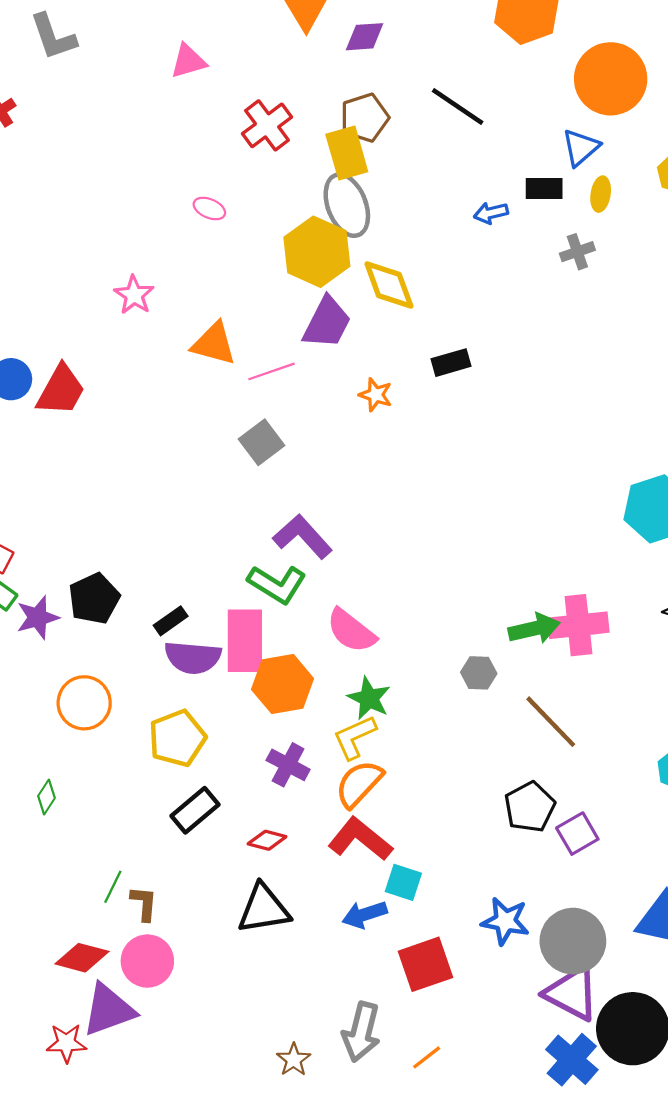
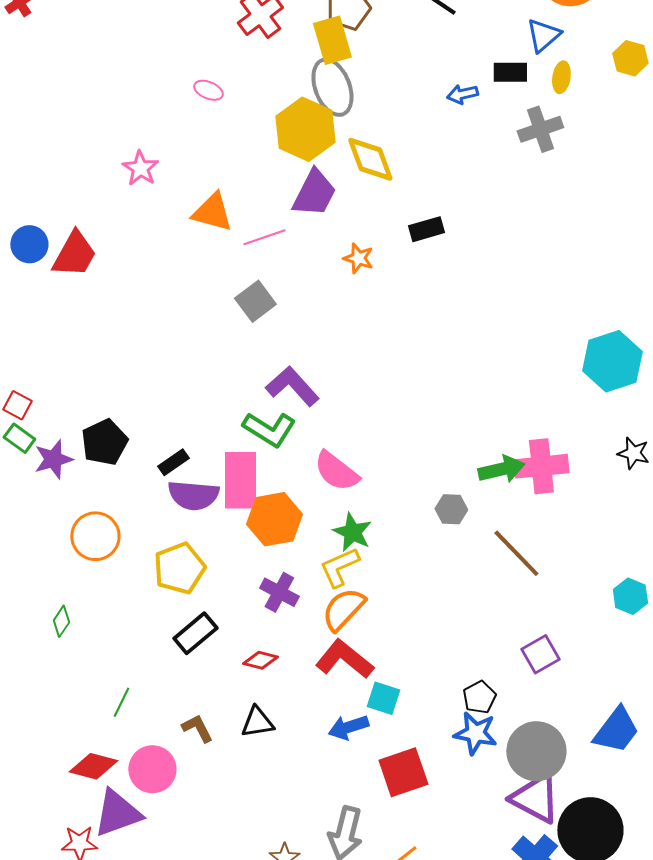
gray cross: (577, 252) -> (540, 129), size x1.4
black pentagon: (530, 807) -> (479, 697), moved, size x0.7
brown L-shape: (144, 903) -> (197, 728), moved, turned -32
black triangle: (264, 909) -> (257, 722), size x0.7

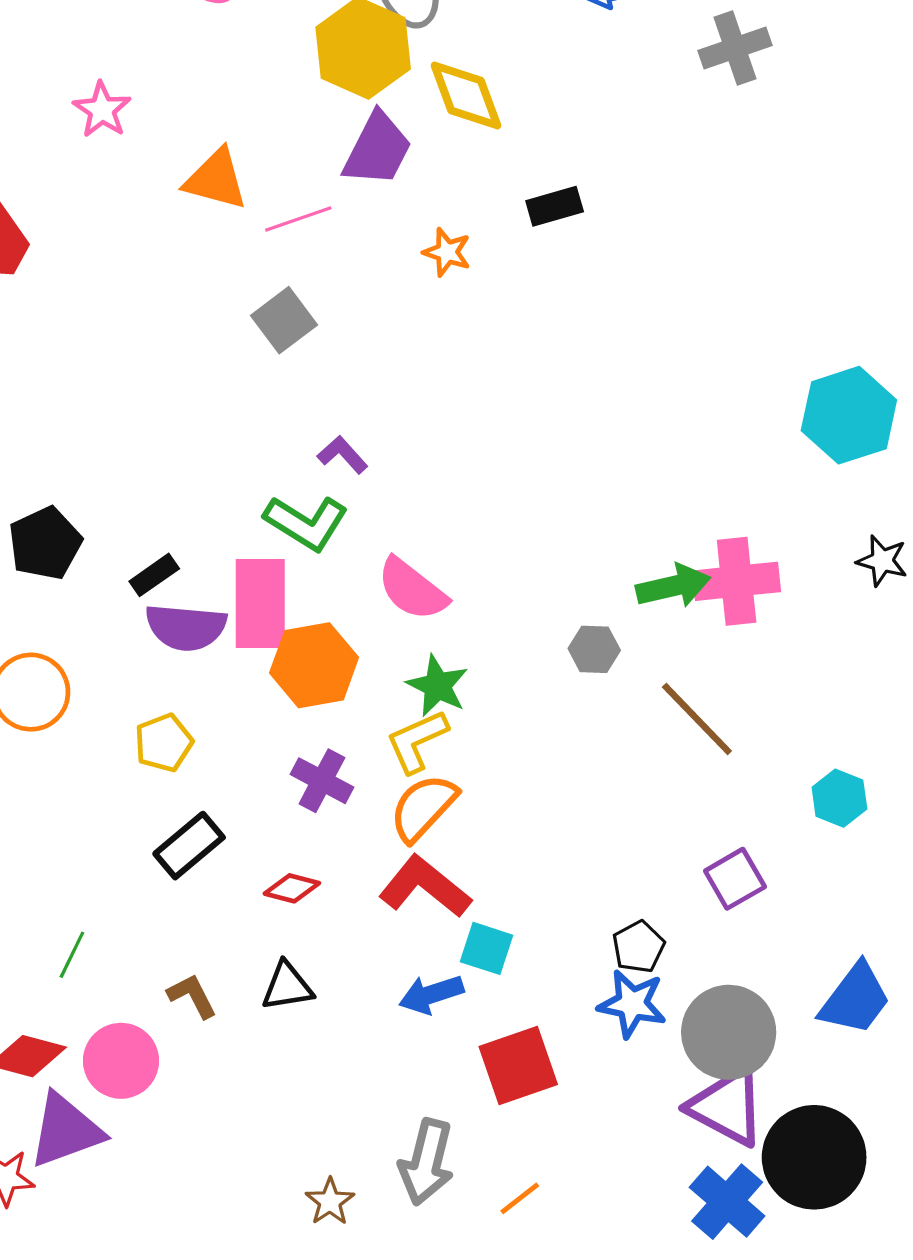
purple L-shape: (292, 386) -> (343, 455), size x0.6
yellow pentagon: (179, 568) -> (164, 743), size x0.7
cyan hexagon: (630, 596) -> (839, 798), moved

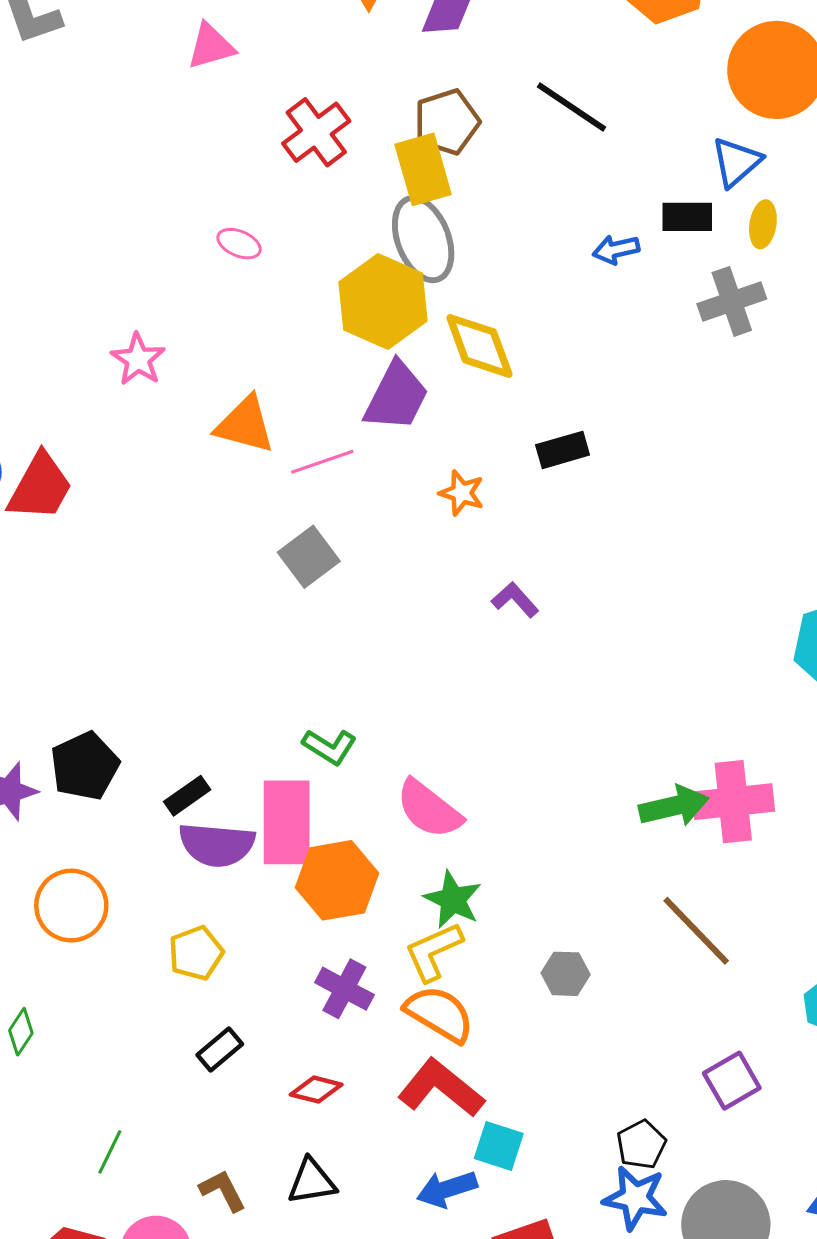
purple L-shape: (343, 455) -> (515, 600), moved
green L-shape: (306, 523) -> (330, 747), size x0.7
gray hexagon: (594, 649) -> (566, 974), moved
orange semicircle: (423, 808) -> (439, 1014), turned 78
black rectangle: (189, 846) -> (220, 1050), size x0.7

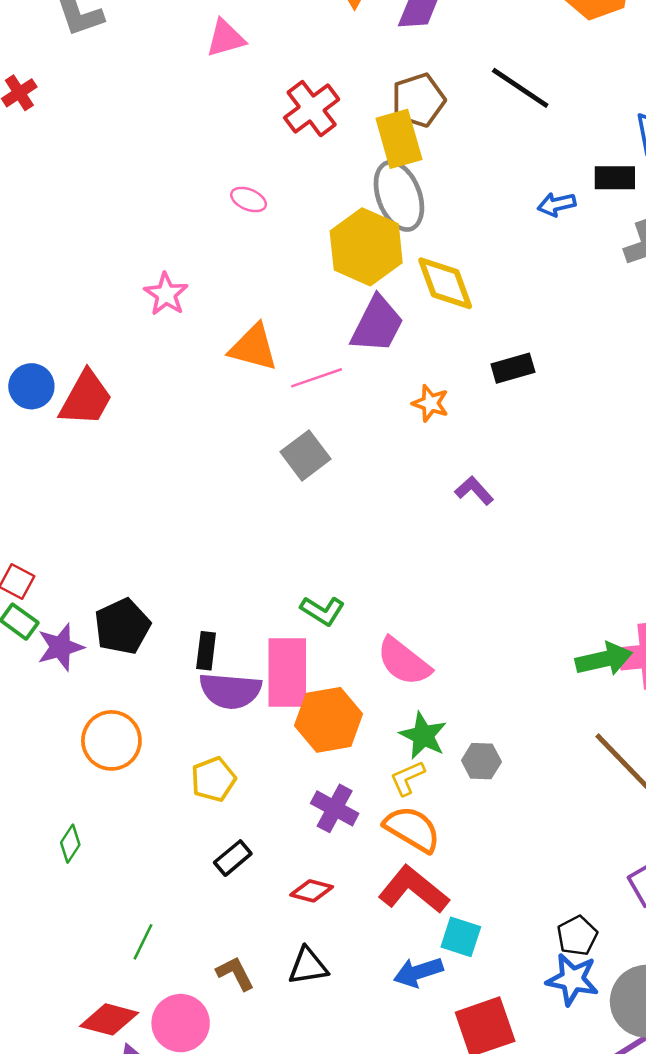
black rectangle: (187, 796) -> (206, 651), turned -48
yellow L-shape: (433, 952) -> (407, 778), size x0.7
gray hexagon: (566, 974) -> (481, 761), moved

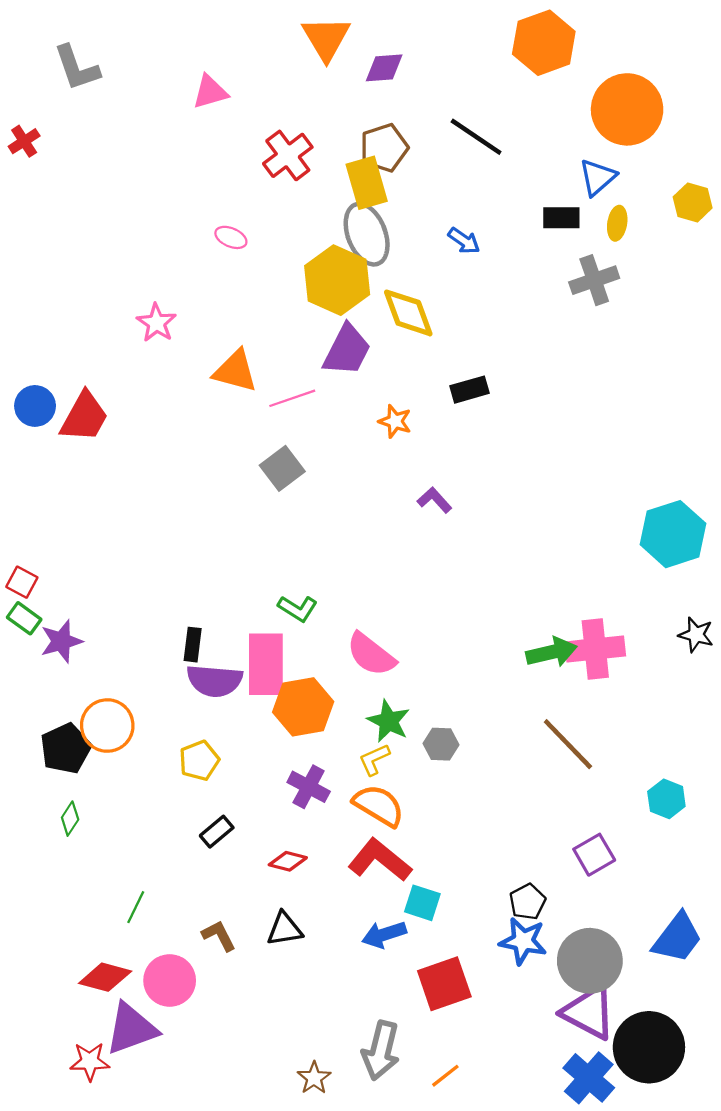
blue arrow: (557, 204) -> (464, 241), moved, turned -132
black pentagon: (122, 626) -> (66, 749), moved

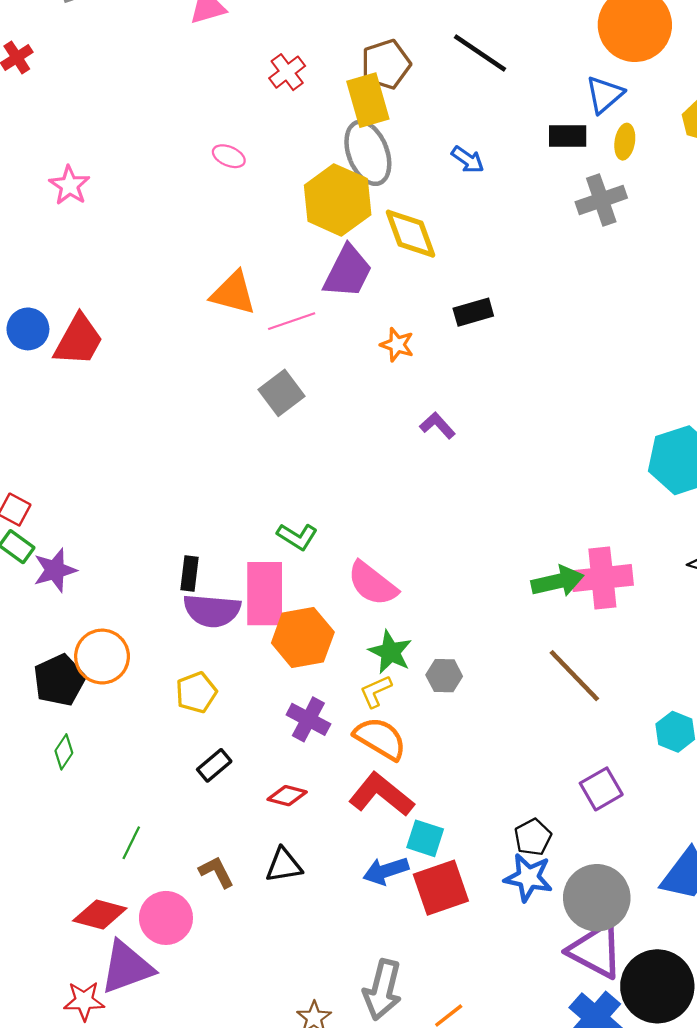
red cross: (288, 155) -> (287, 72), size x0.7
pink star: (156, 323) -> (69, 185), moved
red square: (444, 984) -> (441, 888), moved

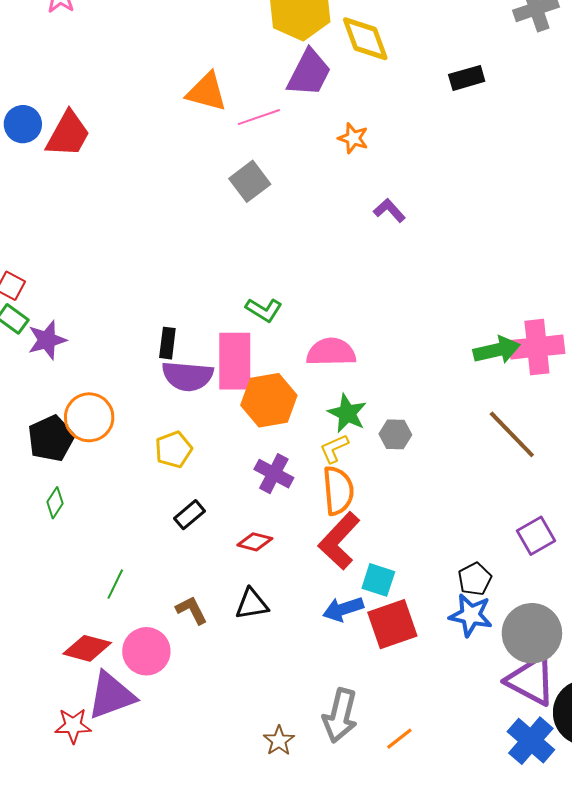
black rectangle: (473, 312) -> (467, 78), moved
pink semicircle: (372, 584) -> (331, 352), turned 141
orange semicircle: (380, 738) -> (338, 491), turned 54
red L-shape: (381, 795) -> (339, 541), turned -86

